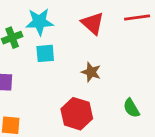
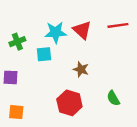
cyan star: (39, 22) -> (56, 32), moved

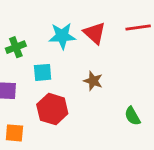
cyan square: (44, 54) -> (43, 72), moved
red hexagon: (69, 103) -> (52, 109), moved

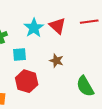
cyan star: (62, 36) -> (34, 28), turned -30
green semicircle: (132, 116) -> (85, 86), size x1.5

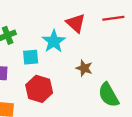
cyan star: (34, 28) -> (54, 41), moved
brown star: (56, 61) -> (84, 68), moved

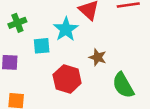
red hexagon: (39, 89) -> (67, 79), moved

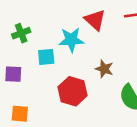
cyan star: (66, 29) -> (71, 40), turned 30

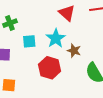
cyan star: (71, 40) -> (56, 38), moved, turned -30

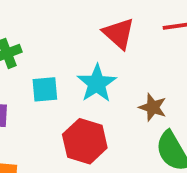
brown star: (74, 51) -> (153, 107), moved

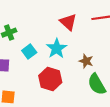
cyan square: (45, 89) -> (29, 52), turned -32

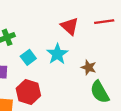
red hexagon: (50, 79) -> (28, 92), moved

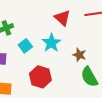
red hexagon: (28, 92) -> (40, 77), moved

